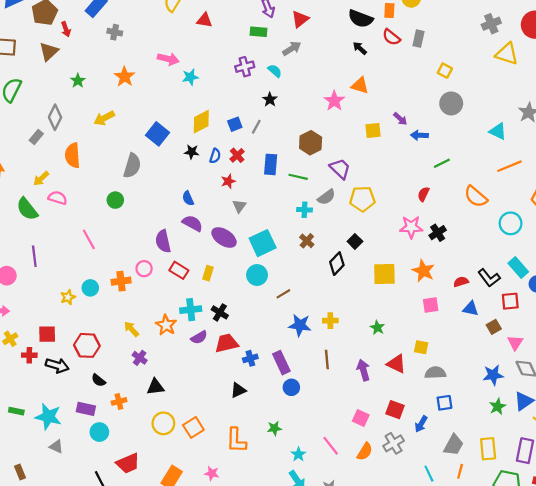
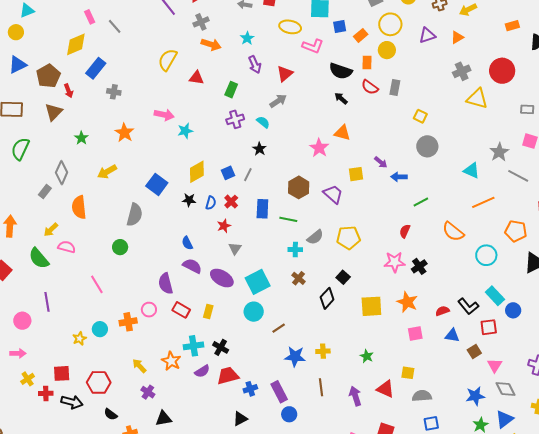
green rectangle: (258, 32) -> (231, 90), moved, turned -70
purple trapezoid: (340, 169) -> (333, 194), moved

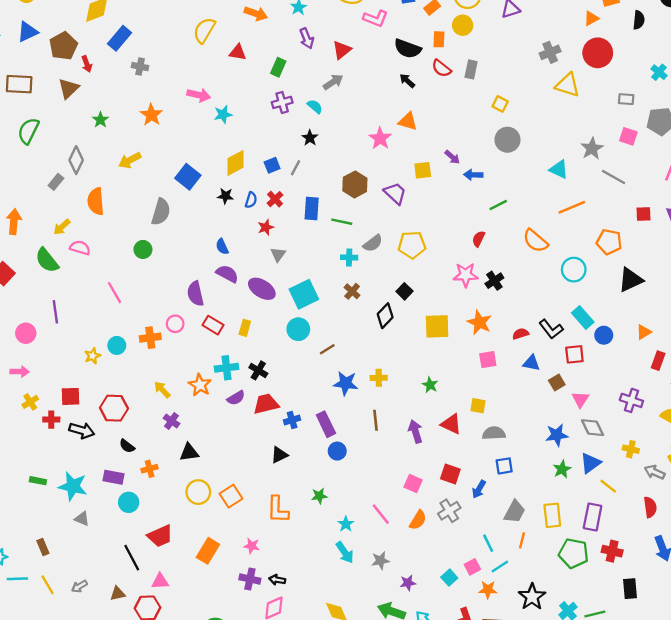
orange triangle: (457, 37) -> (591, 18), moved

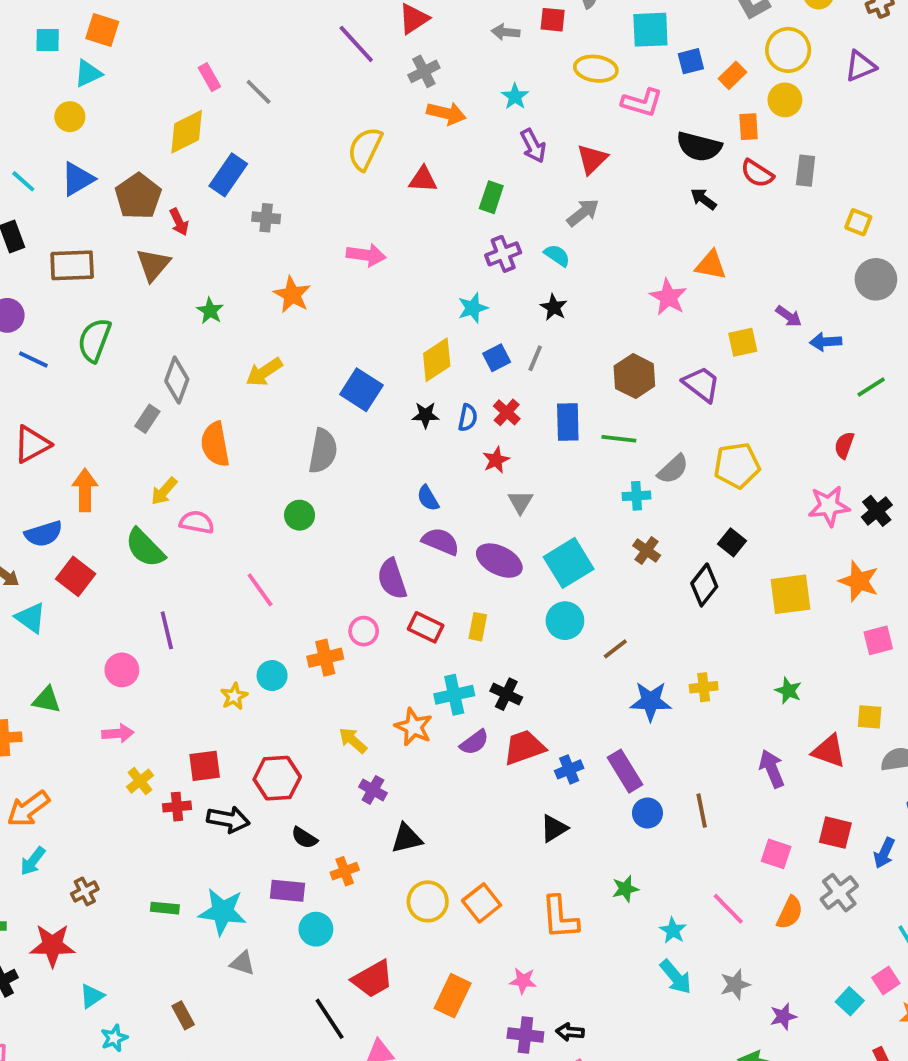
cyan star: (223, 114) -> (473, 308), moved
brown line: (376, 420) -> (702, 811), moved

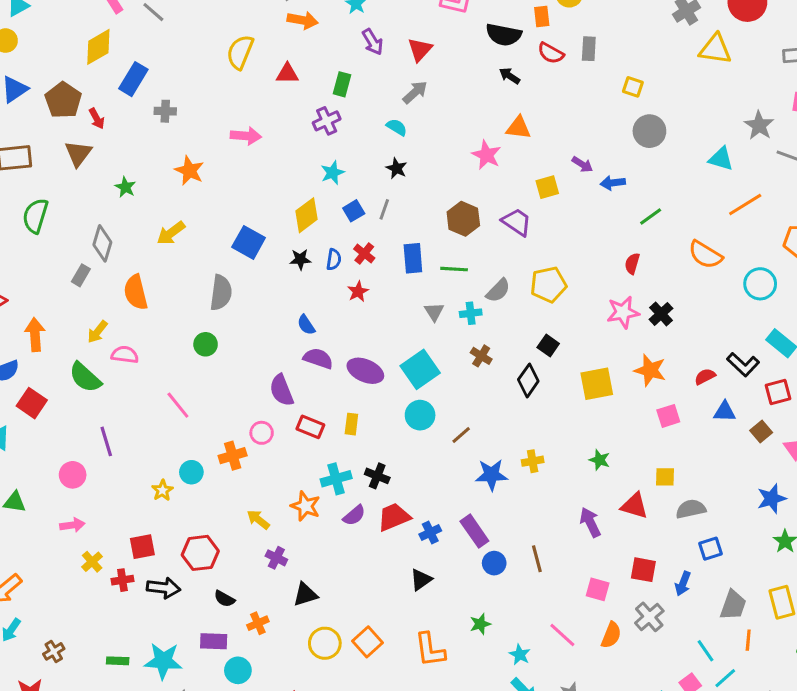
purple cross: (503, 254) -> (327, 121), moved
gray triangle: (520, 502) -> (434, 312), moved

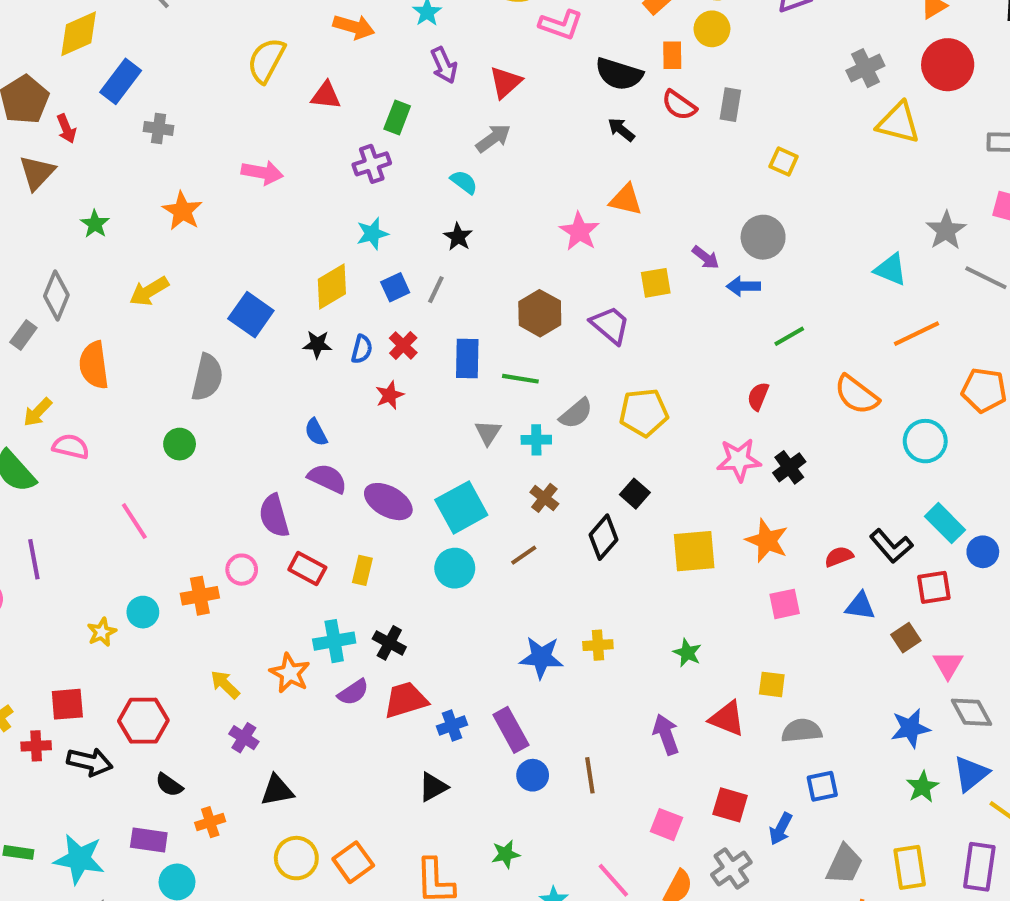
gray circle: (649, 131) -> (763, 237), moved
brown line: (461, 435) -> (524, 555), moved

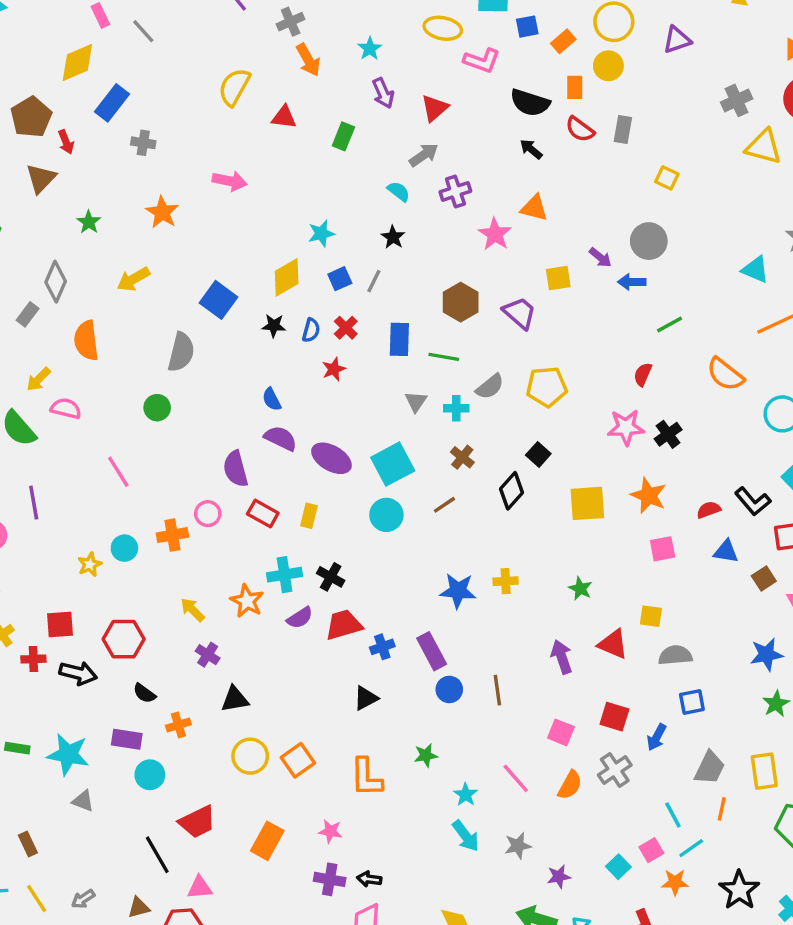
orange arrow: (354, 27) -> (308, 60), turned 44
purple cross: (372, 164) -> (455, 191), moved

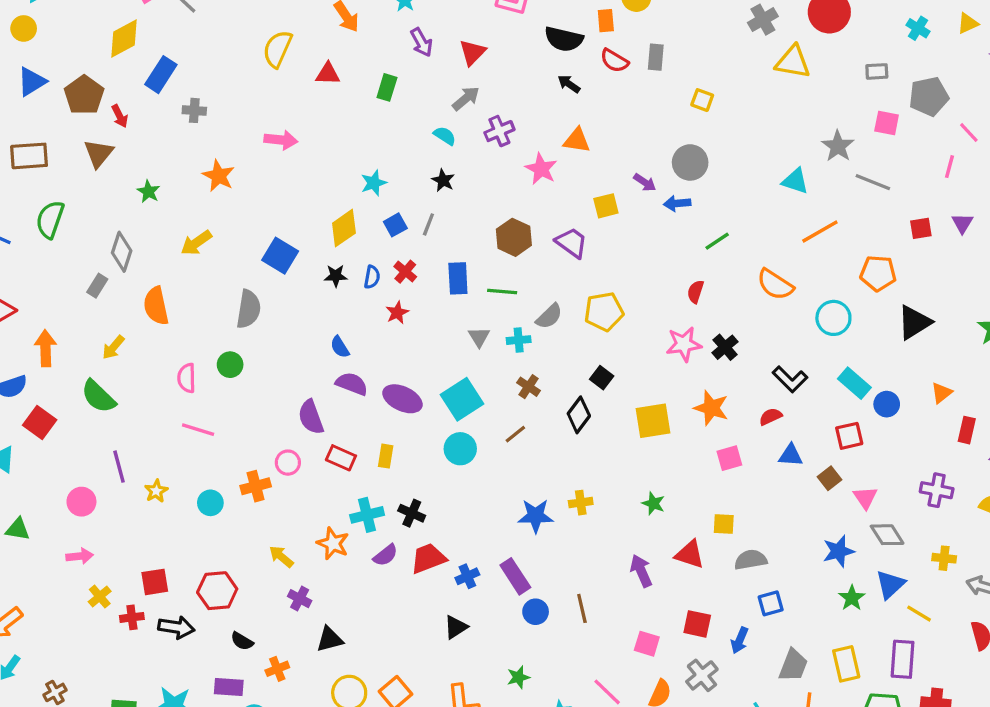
pink semicircle: (66, 408) -> (187, 378), moved, turned -100
pink line: (118, 472) -> (198, 430), turned -36
black L-shape: (753, 501) -> (790, 379), moved
yellow star: (90, 564) -> (156, 491), moved

